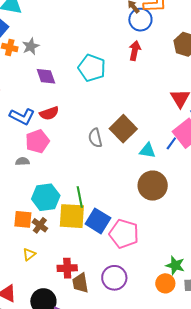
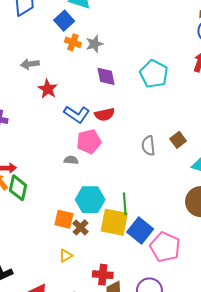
brown square: (123, 129) -> (178, 140), size x0.6

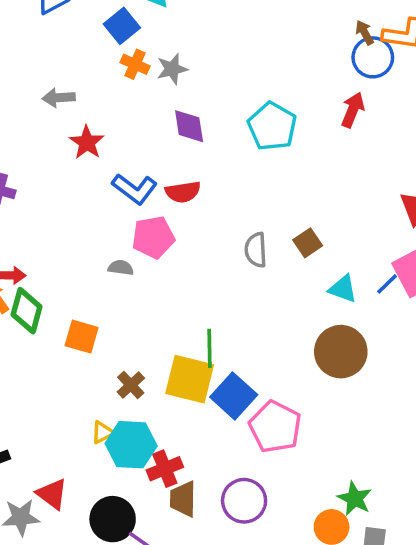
cyan hexagon: (90, 200) -> (131, 445), moved
orange square: (64, 219) -> (82, 337), moved
red cross: (103, 275) -> (165, 469), turned -30

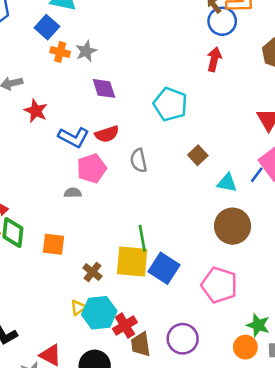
cyan pentagon: (272, 126) -> (170, 104), moved
gray semicircle: (256, 250) -> (139, 160), moved
pink pentagon: (275, 427) -> (219, 285), moved

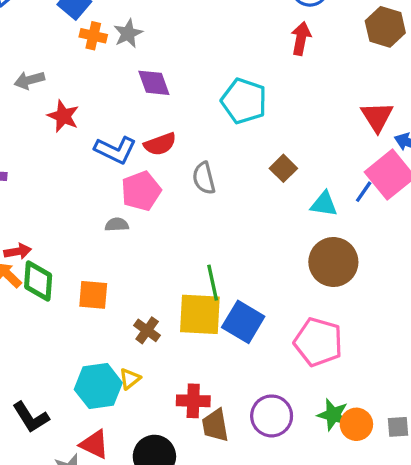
cyan hexagon: (99, 313) -> (98, 386), moved
green star: (258, 325) -> (333, 415), moved
red cross: (125, 326) -> (193, 401), turned 35

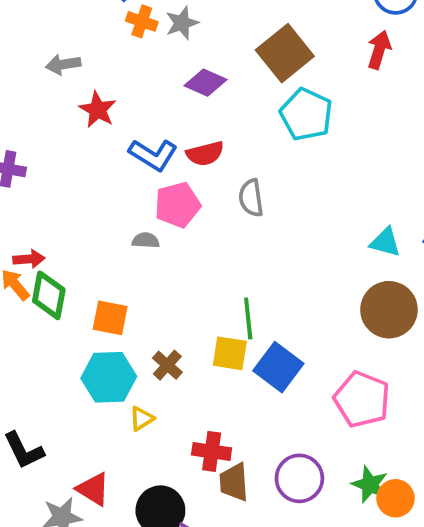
purple diamond: (154, 83) -> (205, 83), turned -52
brown square: (283, 168) -> (285, 53), moved, size x1.8
yellow square: (200, 314) -> (230, 353), size x0.7
cyan hexagon: (98, 386) -> (109, 377), moved

